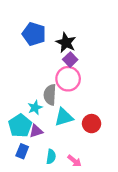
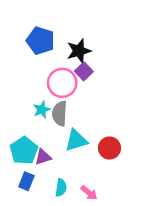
black star: (66, 43) -> (79, 51), turned 30
pink circle: (68, 79) -> (62, 83), moved
cyan star: (35, 108) -> (42, 110), moved

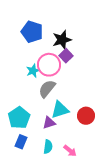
cyan star: (42, 110) -> (33, 71), moved
gray semicircle: (60, 114) -> (47, 89), turned 36
purple triangle: (43, 157) -> (49, 123), moved

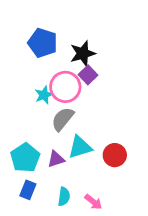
purple triangle: (49, 123) -> (56, 159), moved

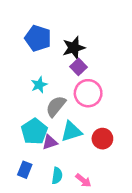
pink circle: (65, 87) -> (88, 93), moved
cyan pentagon: (25, 158) -> (34, 131), moved

